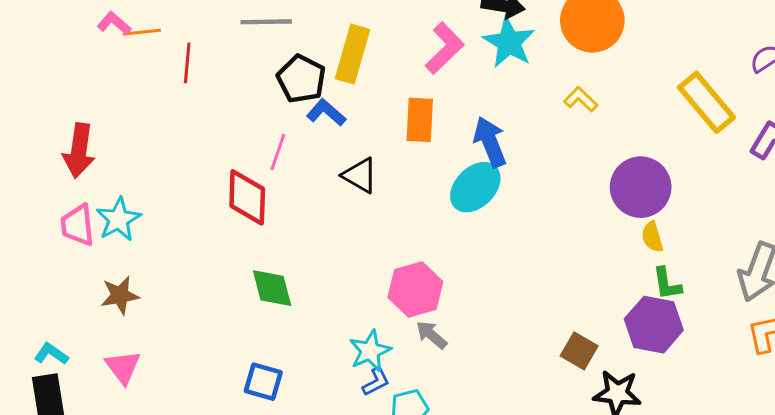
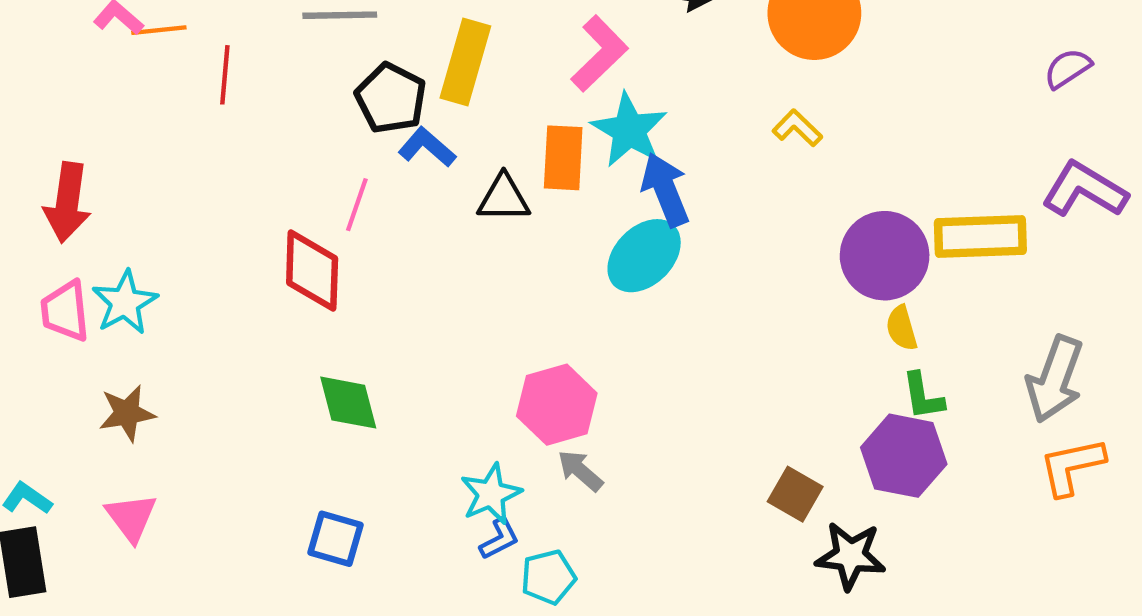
cyan star: (509, 42) -> (629, 130), moved
yellow rectangle: (706, 102) -> (980, 237), moved, turned -52
black triangle: (360, 175) -> (504, 198), moved, turned -30

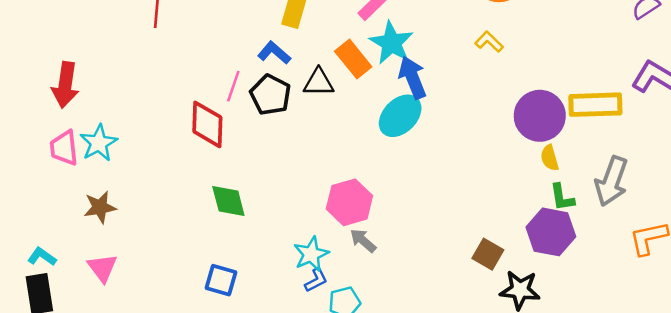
black pentagon: (391, 98) -> (270, 95), moved
orange rectangle: (563, 158) -> (353, 59), turned -42
gray arrow: (1055, 379) -> (611, 181), moved

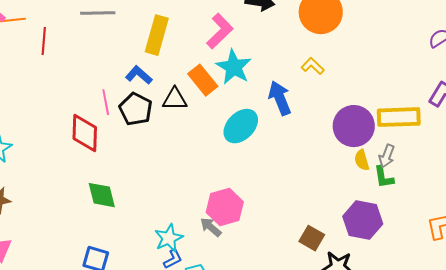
blue arrow: (412, 77) -> (280, 98), moved
pink line: (233, 86) -> (106, 102), turned -30
gray arrow: (611, 181) -> (387, 156), moved, size x0.6
green L-shape: (562, 197) -> (384, 177), moved
pink hexagon: (349, 202) -> (225, 207), moved

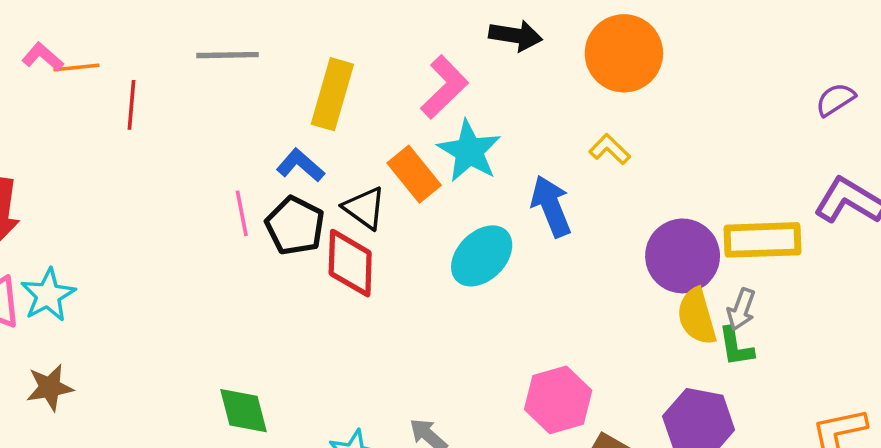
black triangle: (175, 99) -> (364, 208), turned 36
red diamond: (85, 133) -> (350, 263), moved
yellow semicircle: (362, 160) -> (697, 316), size x1.5
green diamond: (102, 195) -> (244, 411), moved
pink hexagon: (225, 207) -> (558, 400), moved

